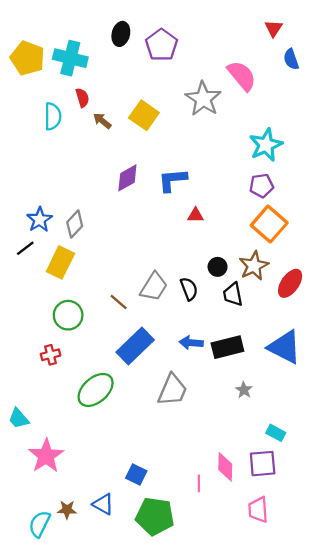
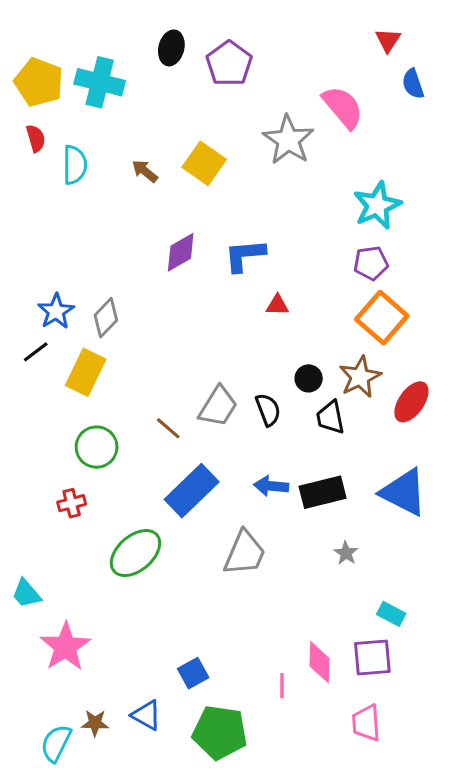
red semicircle: (82, 98) -> (36, 138), moved
blue square: (136, 475) -> (193, 673), turned 35

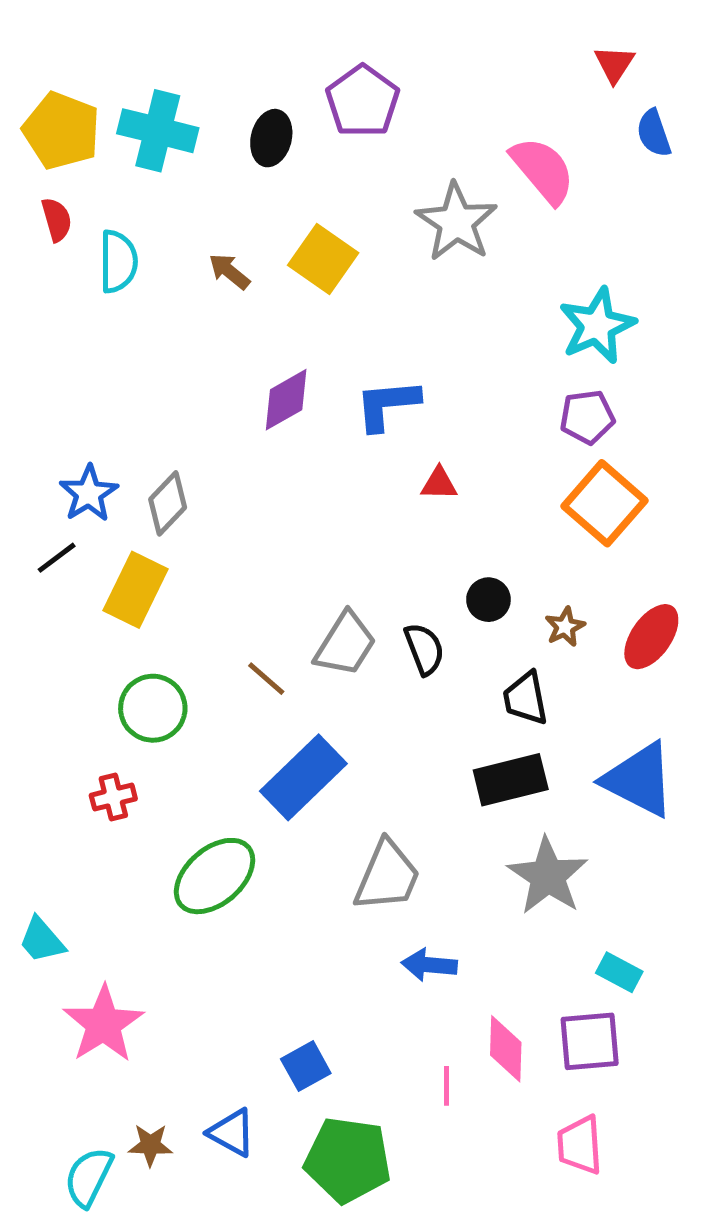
black ellipse: (171, 48) -> (271, 138), moved
brown star: (360, 377) -> (565, 627), moved, size x0.6
black trapezoid: (330, 417) -> (525, 698), moved
blue arrow: (271, 486) -> (429, 965), moved
gray star: (346, 553) -> (548, 876), size x2.0

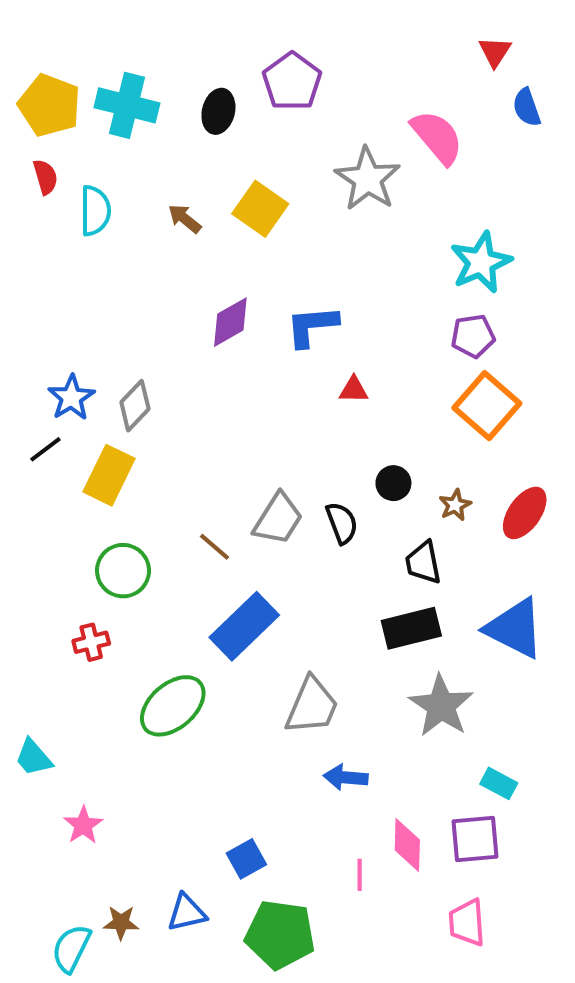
pink star: (103, 1024) -> (83, 825), size x0.6
blue triangle: (232, 1133) -> (187, 913), turned -42

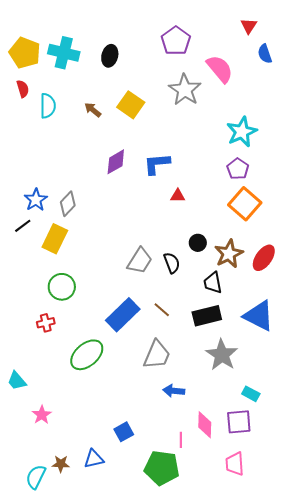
purple pentagon: (292, 81) -> (176, 41), moved
purple pentagon: (473, 336) -> (238, 169), turned -30
brown star: (455, 505) -> (229, 254), size x1.8
brown line: (214, 547) -> (162, 310), moved
green pentagon: (280, 934) -> (162, 468), moved

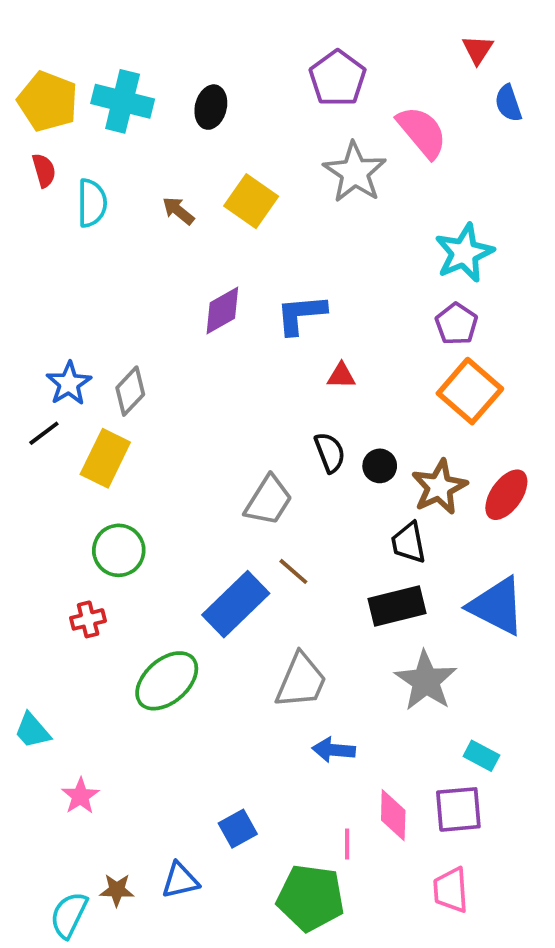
black semicircle: (172, 263) -> (330, 452), moved
brown line: (162, 310) -> (293, 571), moved

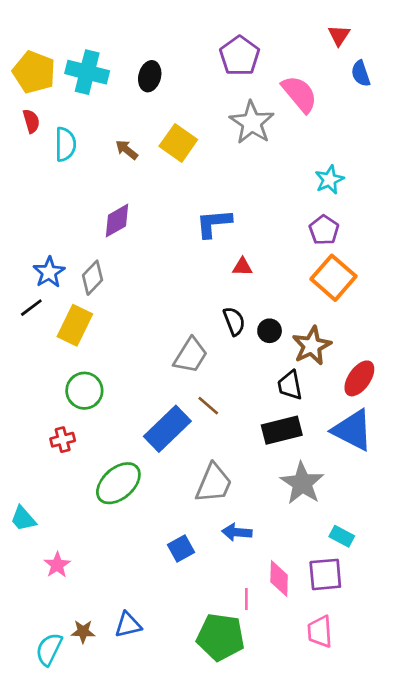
cyan star: (464, 253) -> (329, 180), size x0.7
purple diamond: (222, 310) -> (117, 221), moved
red ellipse: (506, 495) -> (359, 378), moved
blue square: (238, 829) -> (181, 549), moved

